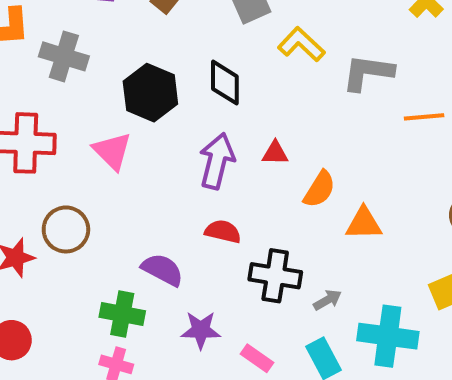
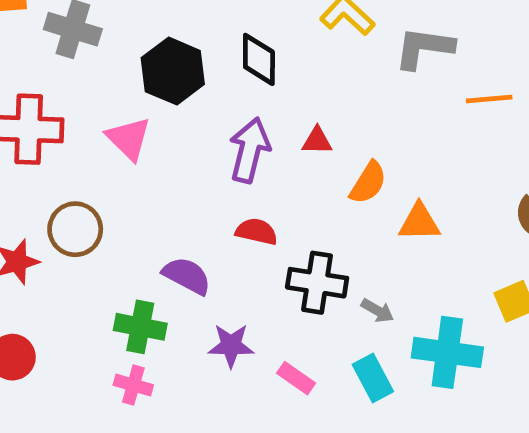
gray arrow: (328, 300) -> (378, 311), turned 60

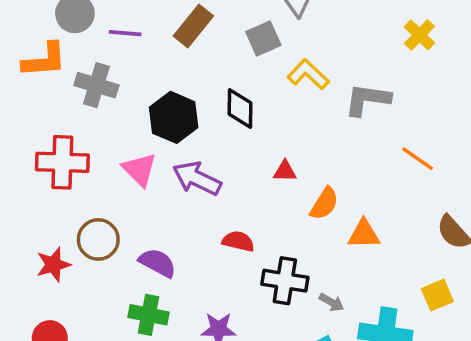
orange line: (489, 99) -> (418, 159), moved, turned 40
purple arrow: (250, 150) -> (197, 178), moved, turned -78
purple semicircle: (187, 276) -> (157, 263), moved

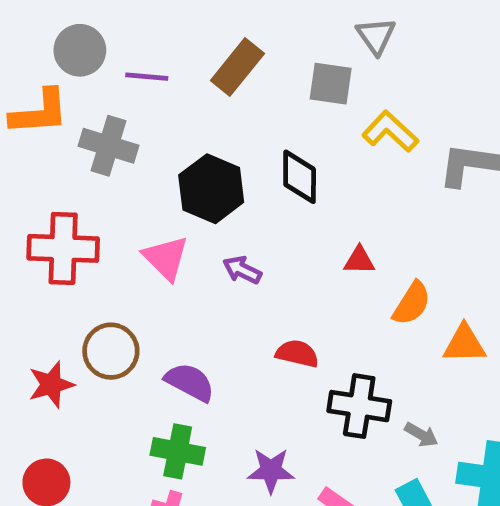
gray square: (263, 39) -> (331, 84), turned 32
purple arrow: (197, 178) -> (242, 270), size x0.6

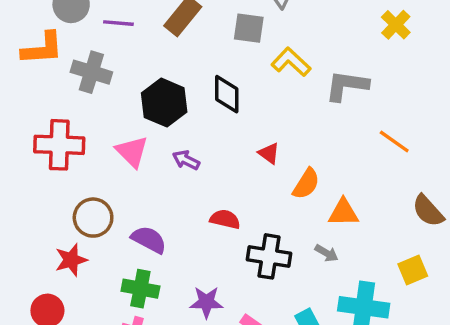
red triangle: (359, 260) -> (269, 153), turned 35
red star: (51, 385) -> (71, 260), moved
gray arrow: (421, 435) -> (327, 253), moved

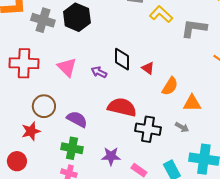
black diamond: (227, 94) -> (122, 59), moved
black hexagon: (164, 103) -> (77, 17), moved
red semicircle: (225, 219) -> (122, 107), size x1.6

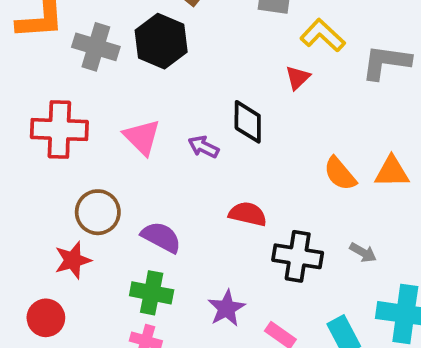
red triangle: (148, 68) -> (298, 78), moved, turned 40
orange semicircle: (170, 86) -> (340, 174), turned 108
orange triangle: (192, 103) -> (392, 172), moved
red semicircle: (122, 107) -> (248, 214), size x0.7
purple star: (111, 156) -> (227, 308), turned -30

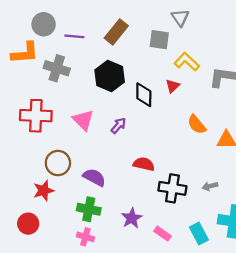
black hexagon: (161, 41) -> (110, 76), moved
black diamond: (248, 122) -> (144, 95), moved
purple arrow: (203, 147) -> (118, 126), turned 105
orange semicircle: (340, 174) -> (197, 124), moved
gray arrow: (363, 252) -> (210, 186), turned 136

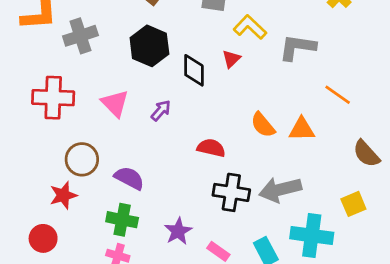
gray cross: (57, 68) -> (80, 36), turned -35
orange semicircle: (197, 124) -> (263, 125), moved
red semicircle: (144, 164) -> (211, 148), moved
gray arrow: (210, 186) -> (280, 190), size x2.0

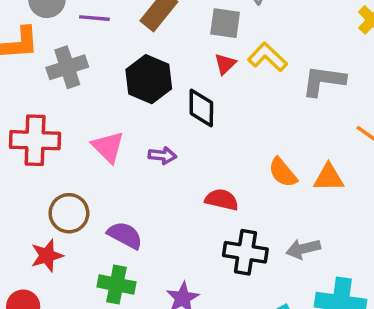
red triangle: (231, 59) -> (225, 64), moved
purple arrow: (161, 111) -> (162, 156), turned 55
gray arrow: (280, 190) -> (303, 249), size x0.7

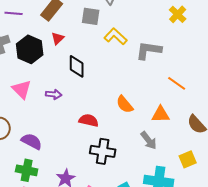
red triangle: (225, 64) -> (58, 38), moved
black hexagon: (149, 79) -> (30, 49), moved
orange triangle: (329, 178) -> (161, 114), moved
gray arrow: (303, 249) -> (149, 140), moved, turned -114

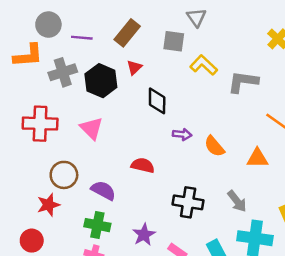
purple arrow: (54, 94) -> (182, 134), moved
red semicircle: (89, 120) -> (143, 165), moved
gray arrow: (149, 140) -> (237, 201), moved

